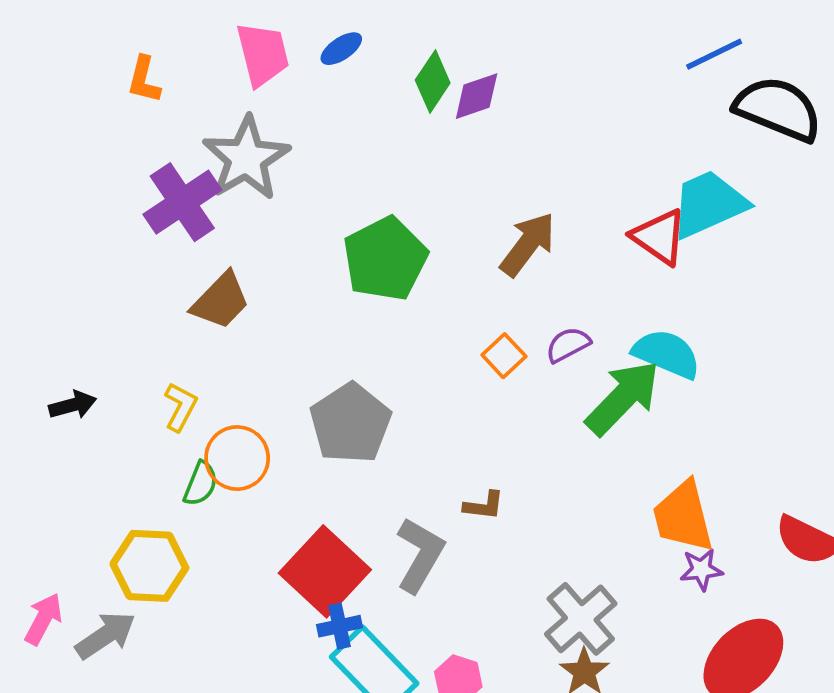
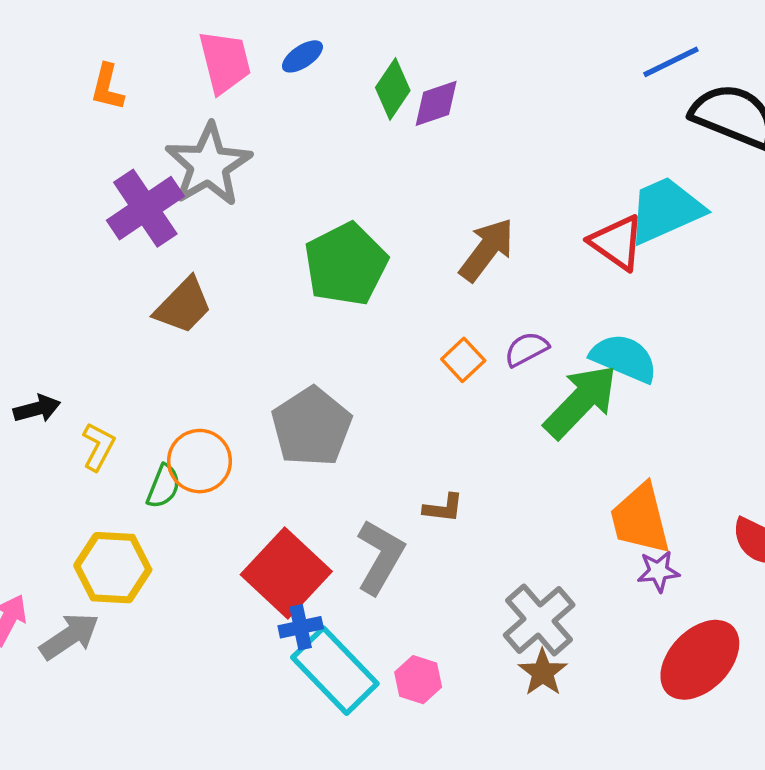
yellow L-shape: (180, 407) -> (98, 447), moved

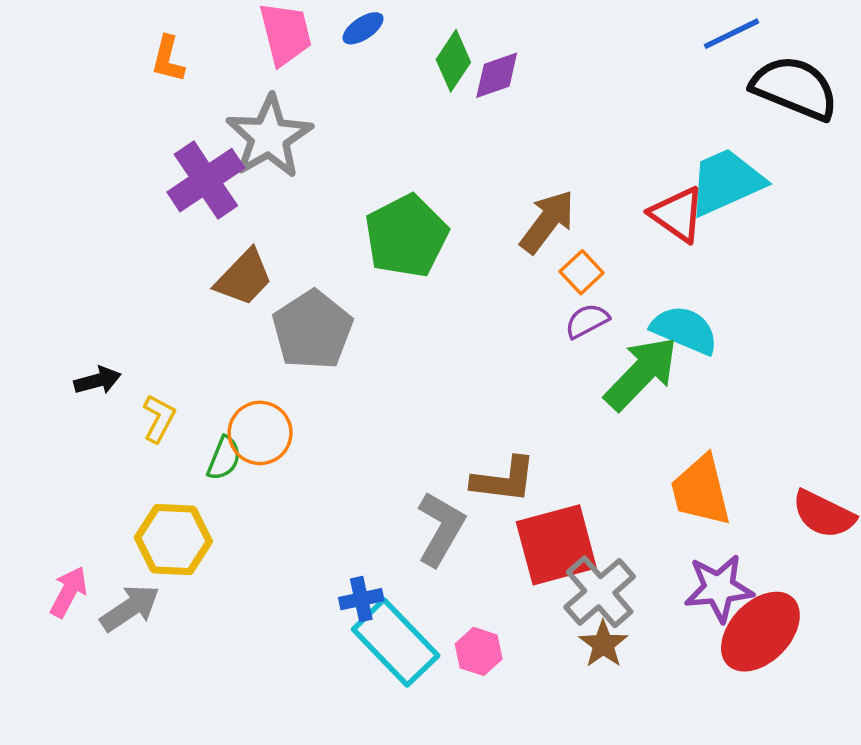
orange square: (463, 360) -> (582, 272), moved
gray pentagon: (311, 427) -> (312, 330), moved
brown L-shape: (443, 508) -> (504, 480), size x1.6
purple star: (658, 571) -> (719, 588), moved, size x1.6
red square: (286, 573) -> (556, 545), moved, turned 32

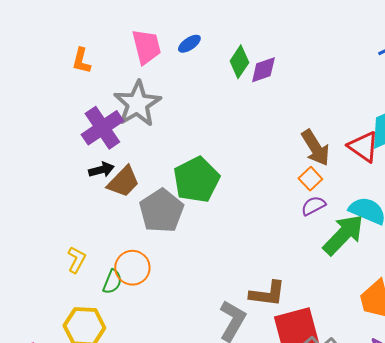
brown arrow: (547, 222) -> (315, 148), moved, turned 111
green pentagon: (406, 236) -> (196, 180), moved
black arrow: (98, 381) -> (101, 170), moved

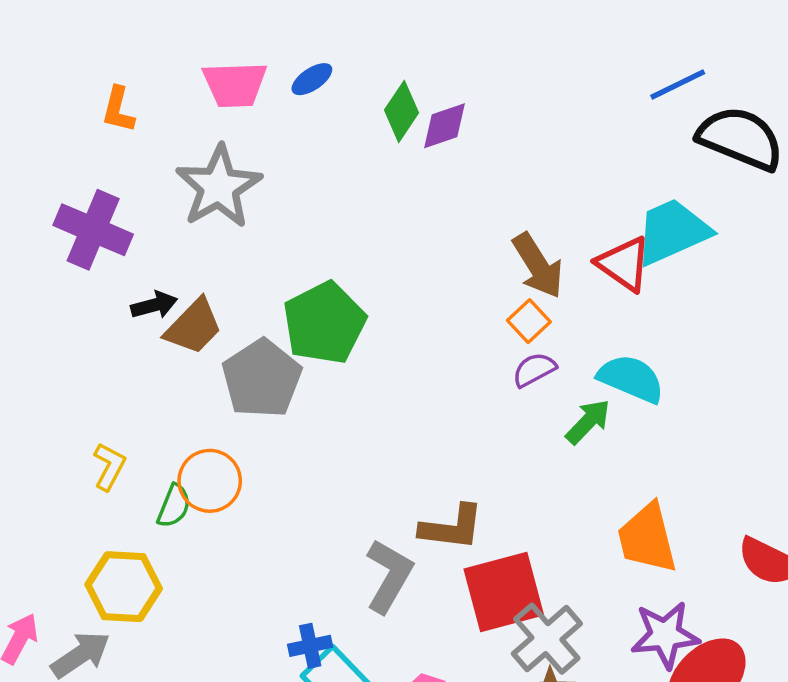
pink trapezoid: (146, 47) -> (235, 85), turned 102
purple cross: (102, 128) -> (93, 230), moved, turned -33
green arrow: (343, 235) -> (588, 422), size x0.6

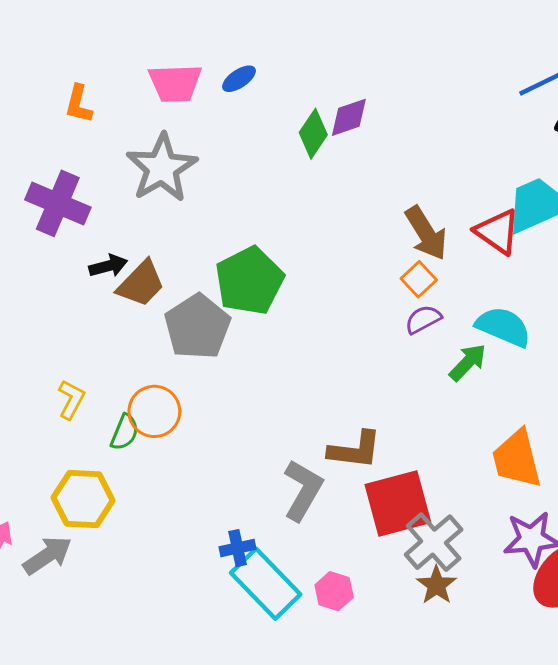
green diamond: (402, 111) -> (313, 134), moved

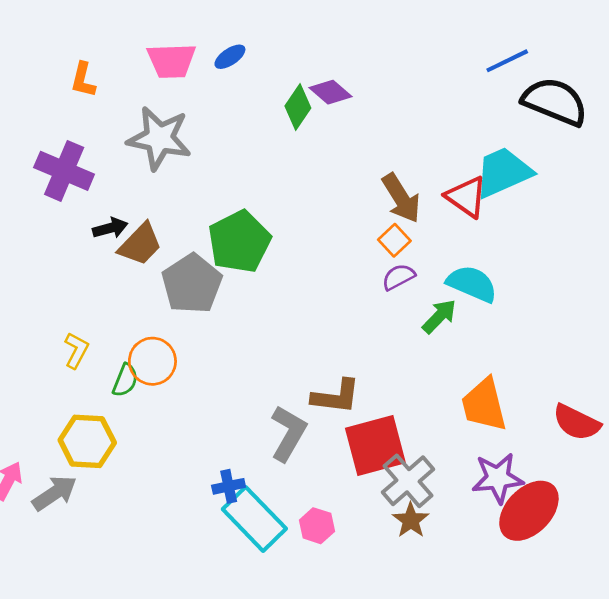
purple diamond: (349, 117) -> (331, 92), turned 60
gray star: (162, 168) -> (159, 138), turned -30

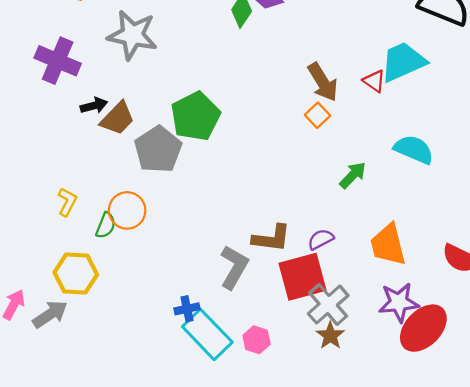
red triangle: (466, 197) -> (374, 81), size x0.7
purple semicircle: (398, 277) -> (321, 239), moved
cyan semicircle: (472, 284) -> (414, 149), moved

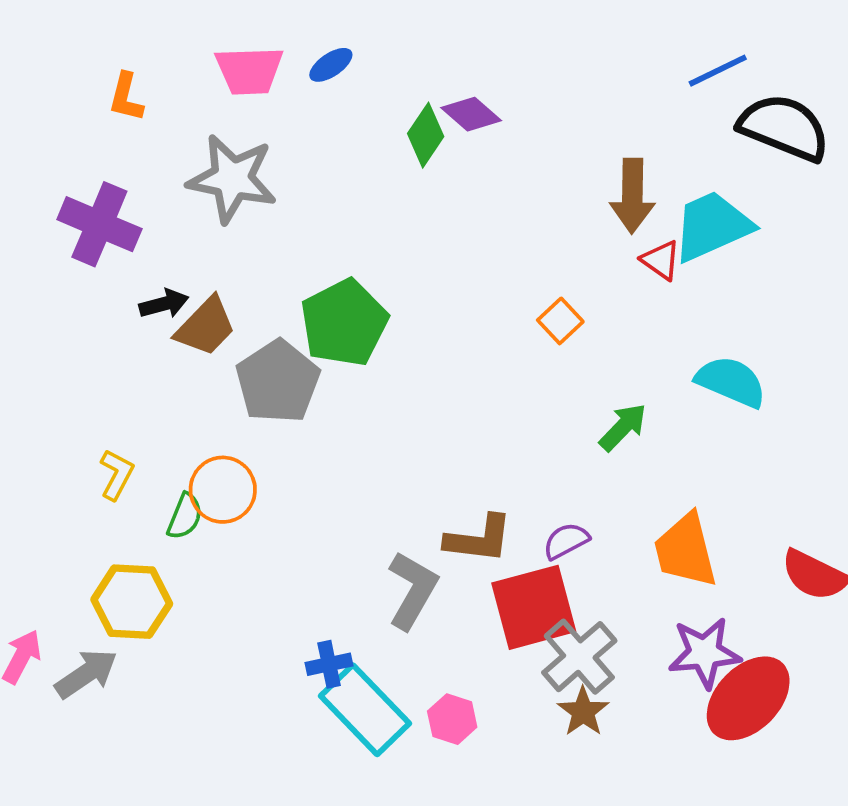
brown arrow: (323, 82) -> (632, 196), moved, turned 33

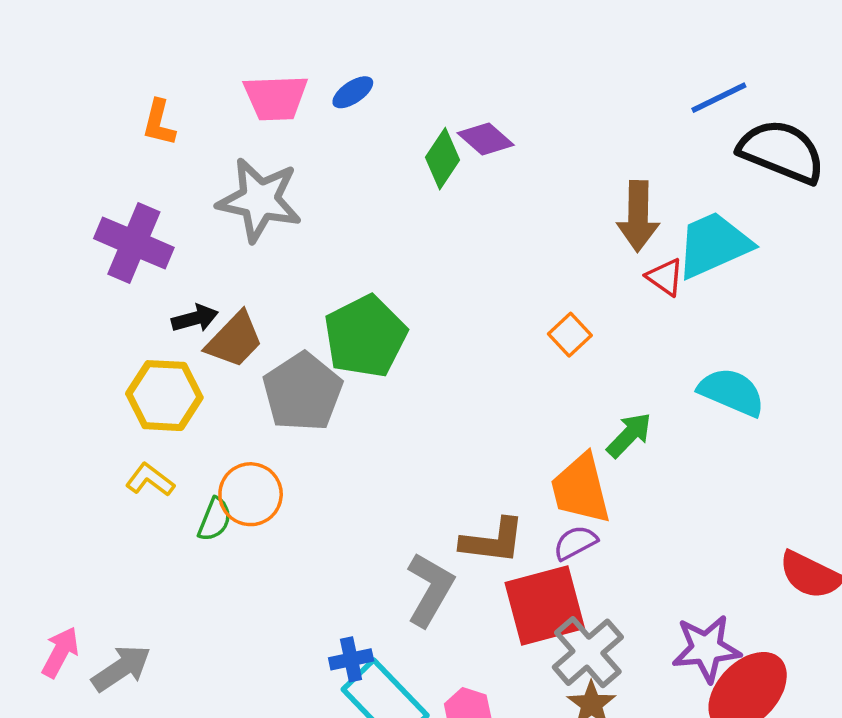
yellow L-shape: (117, 475) -> (150, 480), turned -81
orange trapezoid: (686, 550) -> (581, 489), moved
yellow hexagon: (132, 602) -> (164, 396), moved

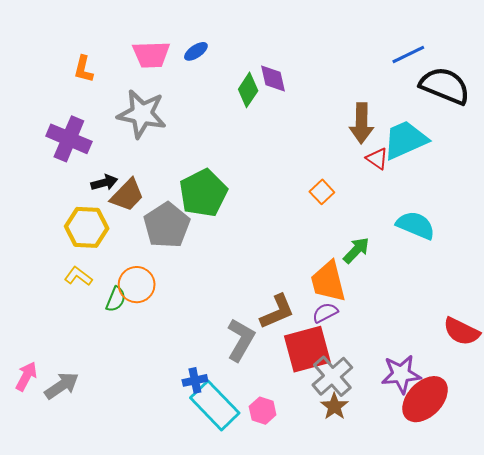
purple diamond: (486, 139) -> (273, 78), turned 36
brown L-shape: (493, 541) -> (277, 312), turned -30

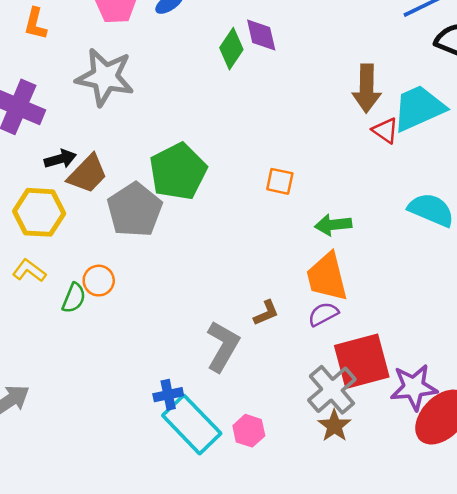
orange square: (322, 192) -> (280, 181), moved, turned -35
green arrow: (356, 250) -> (333, 225), moved, turned -140
orange circle: (137, 285) -> (99, 281), size x0.7
brown L-shape: (277, 312) -> (266, 313), size x0.6
red square: (307, 349) -> (362, 361), moved

